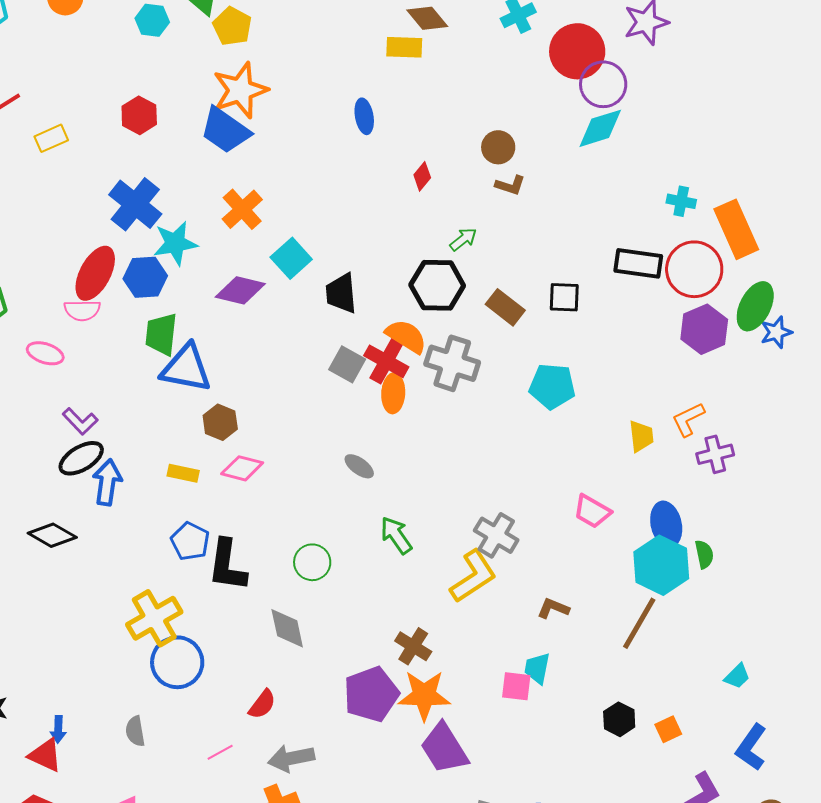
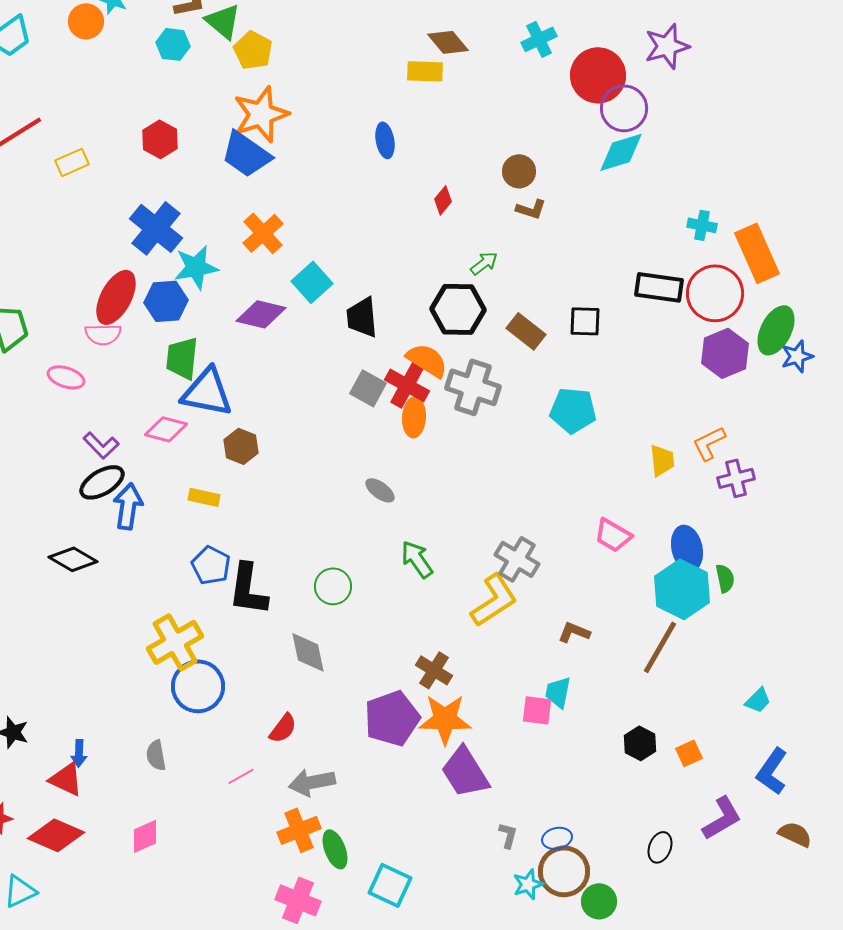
pink diamond: (242, 468) -> (166, 429), moved

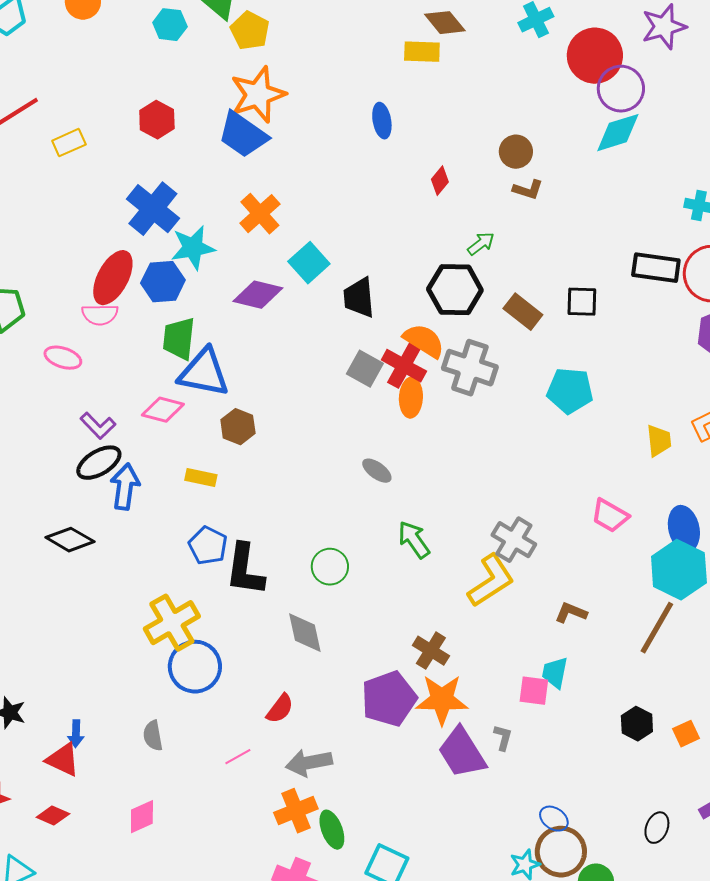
red diamond: (56, 835) -> (53, 816), size x0.6
gray L-shape: (508, 835) -> (503, 738), moved
blue ellipse: (557, 838) -> (554, 819), turned 48

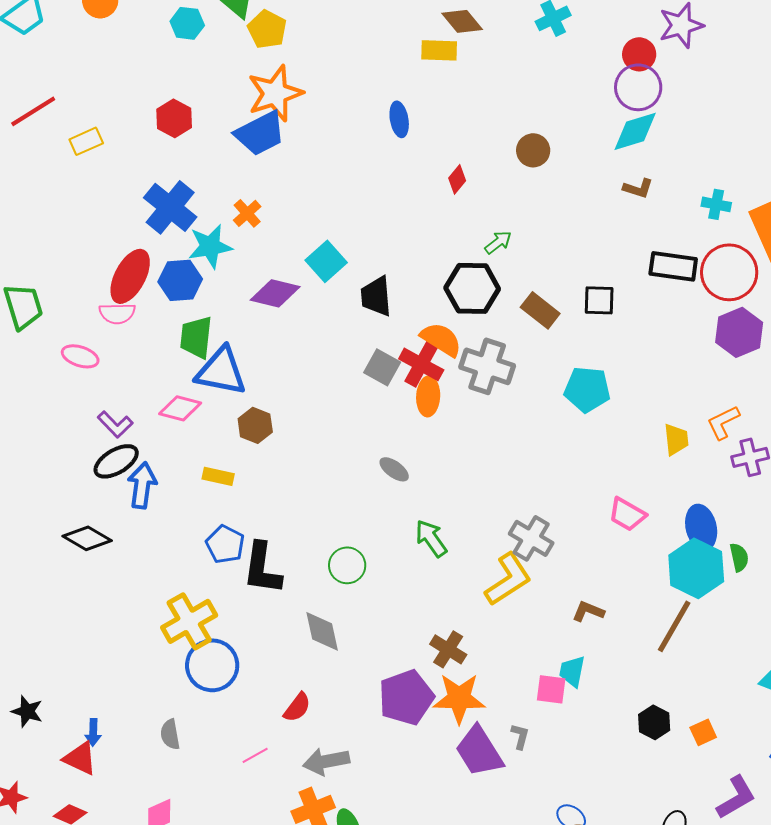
red circle: (595, 56) -> (639, 54), moved, size x0.6
blue trapezoid: (243, 135) -> (260, 133), turned -62
brown L-shape: (528, 190) -> (638, 188), moved
orange cross: (260, 214) -> (247, 213), moved, size x0.7

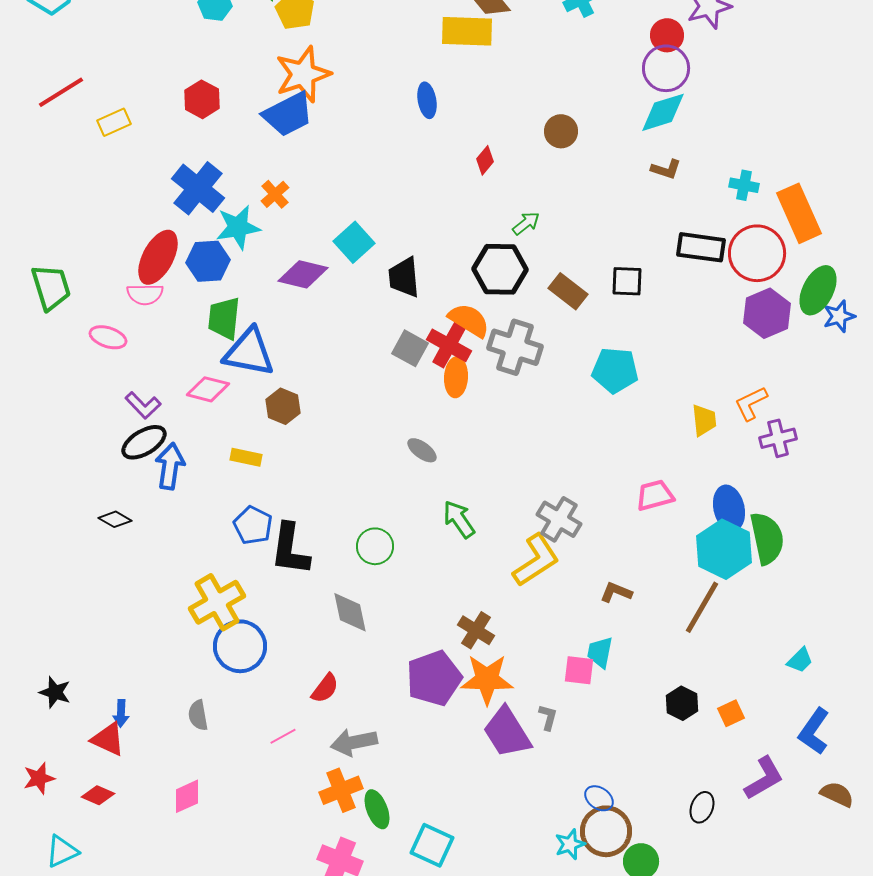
yellow rectangle: (439, 50) -> (467, 31), size x1.4
pink trapezoid: (627, 514) -> (655, 495), turned 135
black diamond: (87, 538) -> (115, 519), size x0.7
green semicircle: (739, 557) -> (767, 538), size x1.8

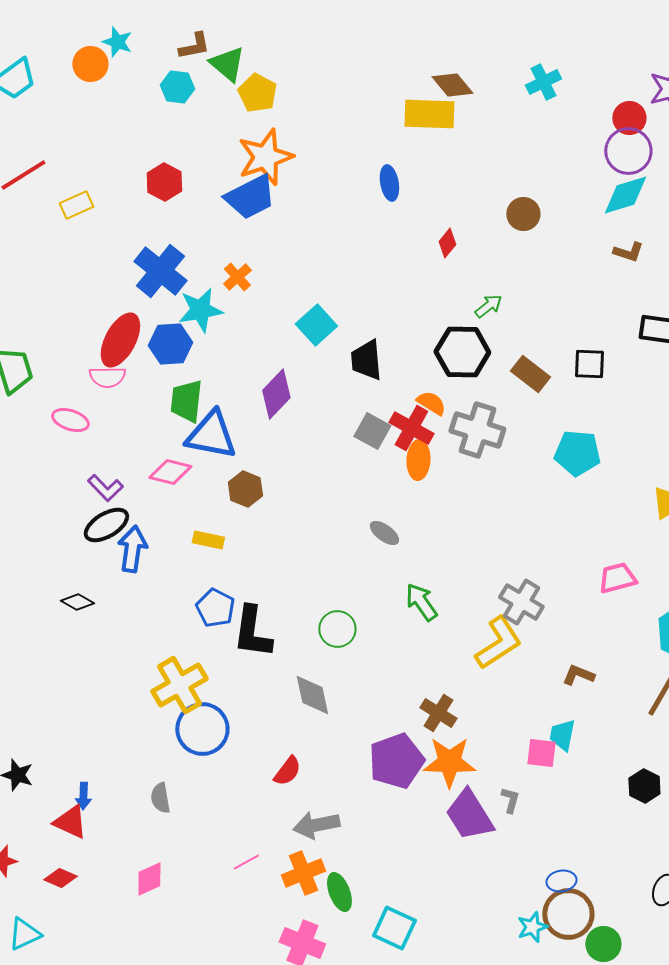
purple diamond: (303, 274) -> (276, 394), moved, turned -60
orange semicircle: (469, 320) -> (431, 403), size x0.7
pink line: (283, 736) -> (246, 862), moved
blue ellipse: (599, 798) -> (561, 881), turned -44

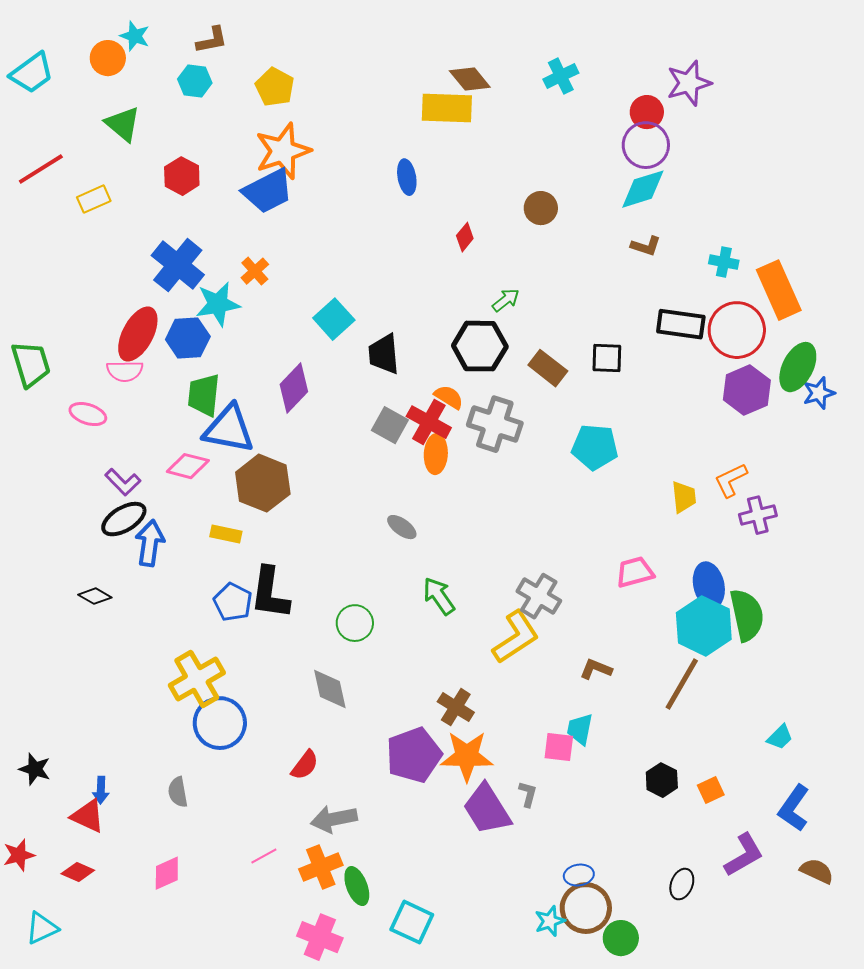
green triangle: (227, 64) -> (123, 124), moved
brown hexagon: (245, 489) -> (263, 483), size x1.6
black L-shape: (252, 632) -> (270, 593), moved

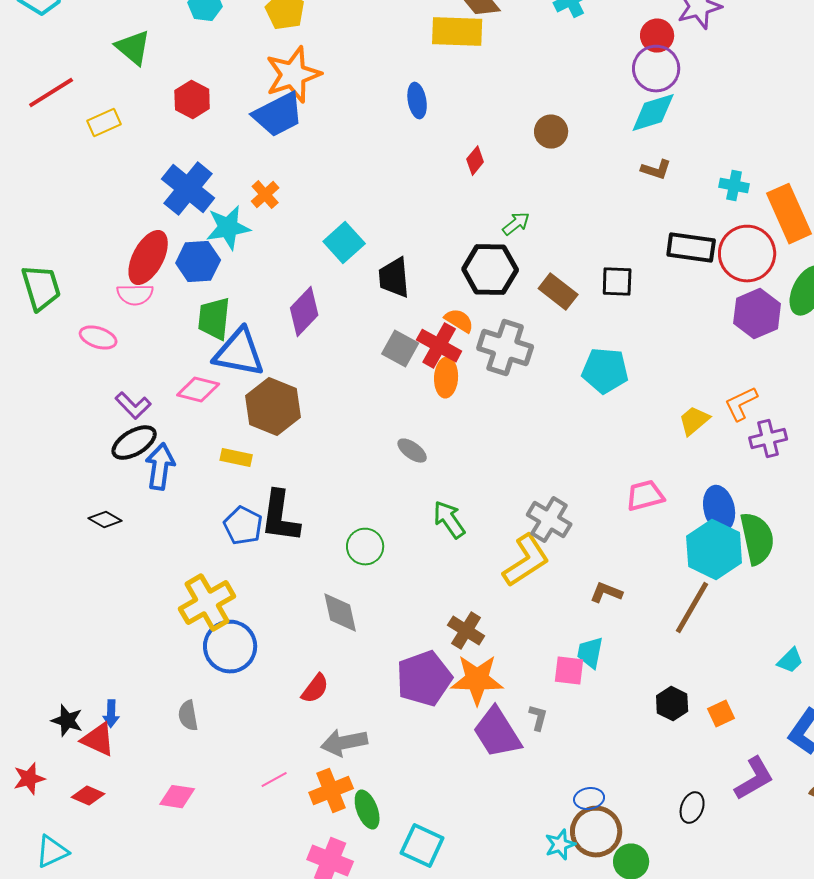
yellow trapezoid: (684, 497) -> (694, 421), turned -124
black star: (35, 769) -> (67, 721), moved
pink diamond: (167, 873) -> (177, 797), turned 33

